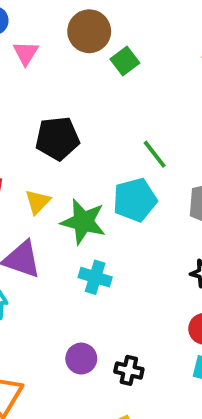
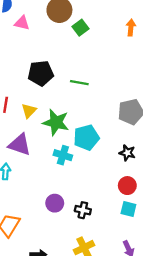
pink triangle: (26, 53) -> (22, 23), turned -49
green line: (155, 154) -> (79, 83), moved, turned -42
cyan pentagon: (135, 200) -> (86, 138), moved

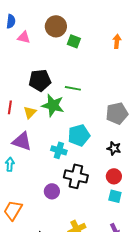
green square: (80, 28) -> (74, 41), turned -32
green star: (56, 122) -> (53, 105), moved
black cross: (83, 210) -> (76, 176), moved, size x1.6

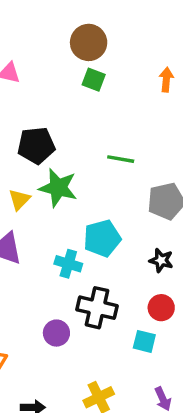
brown circle: (56, 26) -> (89, 42), moved
green line: (73, 88) -> (121, 159), moved
cyan square: (115, 196) -> (144, 341), moved

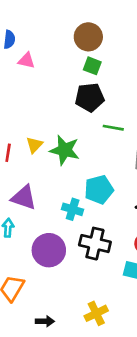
black pentagon: (36, 145) -> (90, 97), moved
yellow triangle: (19, 200) -> (34, 145), moved
purple circle: (56, 333) -> (49, 250), moved, size x1.6

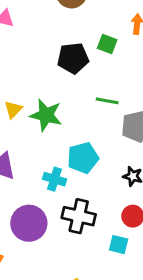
green square: (92, 66) -> (107, 44), moved
green line: (113, 128) -> (107, 101), moved

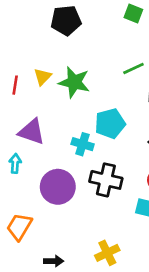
black pentagon: (73, 58) -> (66, 20), moved
green line: (107, 101) -> (133, 69), turned -35

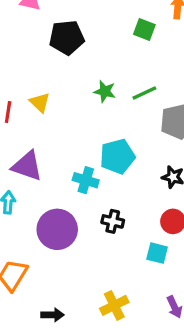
yellow triangle: (43, 77) -> (40, 102), turned -30
green star: (74, 82) -> (105, 91), moved, size x0.6
black cross: (106, 180) -> (113, 221), size x0.6

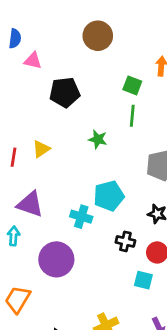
green line: (144, 93) -> (132, 116), moved, turned -60
yellow triangle: (40, 102) -> (41, 149), turned 42
black cross: (113, 221) -> (125, 241), moved

